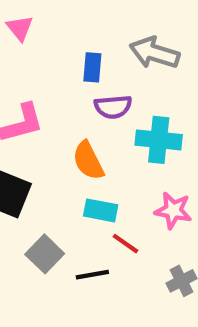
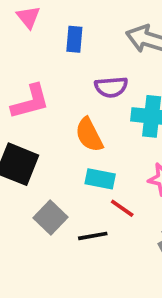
blue rectangle: (92, 67) -> (74, 39), moved

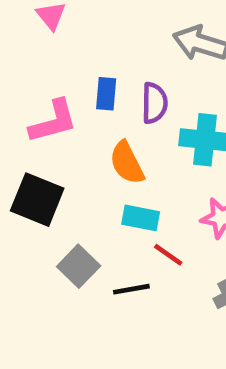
blue rectangle: (74, 39) -> (106, 94), moved
purple semicircle: (111, 87) -> (154, 103), turned -84

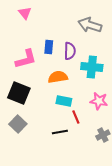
orange semicircle: (127, 163) -> (58, 77), turned 108
red line: (168, 255) -> (76, 117), turned 32
gray square: (79, 266) -> (18, 124), moved

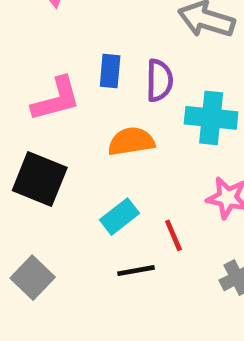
cyan rectangle: (64, 101) -> (119, 217), moved, turned -49
gray square: (18, 124) -> (33, 278), moved

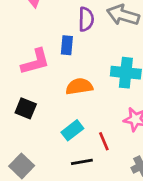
purple semicircle: (159, 80) -> (86, 19), moved
black square: (40, 179) -> (26, 108), size x0.7

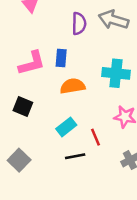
blue rectangle: (67, 45) -> (61, 58), moved

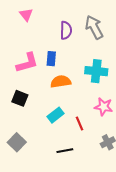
gray arrow: (113, 20) -> (94, 27), turned 45
black line: (75, 156) -> (65, 151), moved

